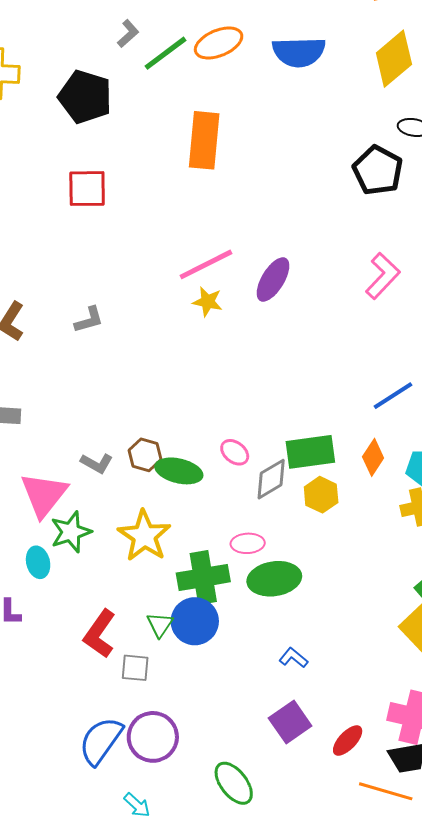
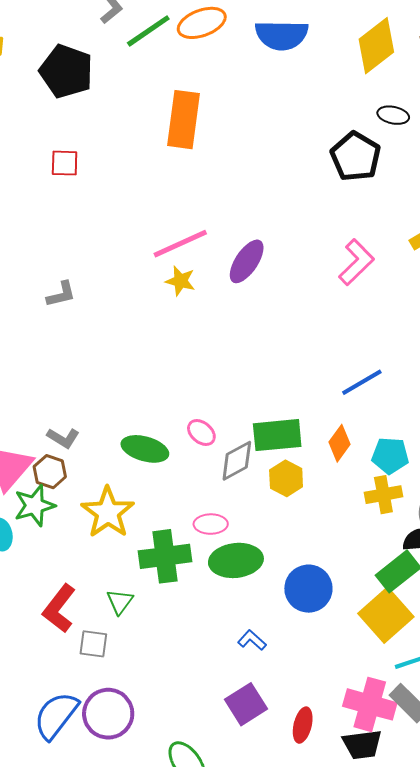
red square: (87, 189) -> (65, 163), size x0.7
brown hexagon: (145, 455) -> (50, 472), moved
blue circle: (195, 621) -> (308, 589), moved
red ellipse: (348, 741) -> (303, 725), turned -32

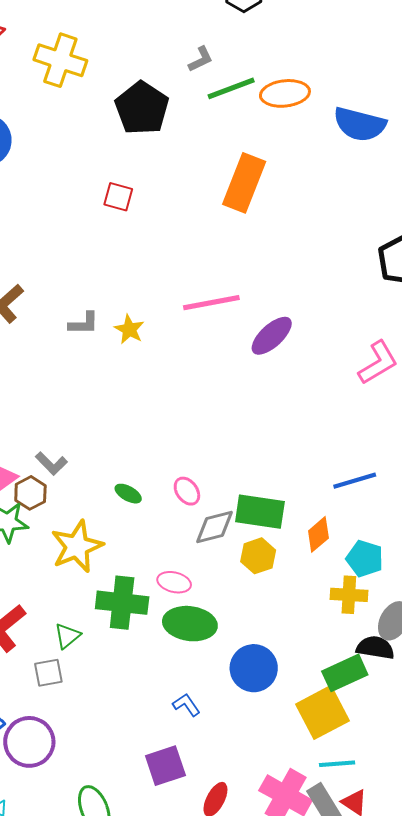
yellow star: (180, 281) -> (129, 329), moved
green ellipse: (145, 449) -> (128, 494), size x0.6
gray square: (93, 644) -> (48, 673), moved, turned -32

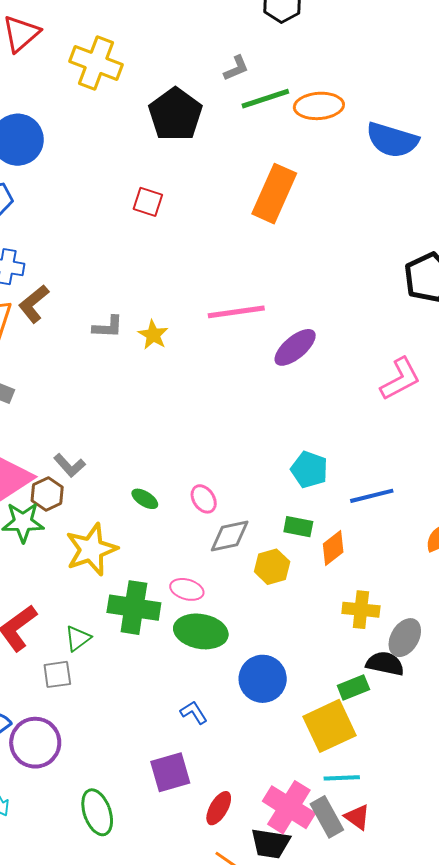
green rectangle: (260, 512) -> (298, 527), moved, size x0.6
cyan pentagon: (365, 559) -> (309, 470), moved
green rectangle: (345, 673) -> (353, 688), size x0.7

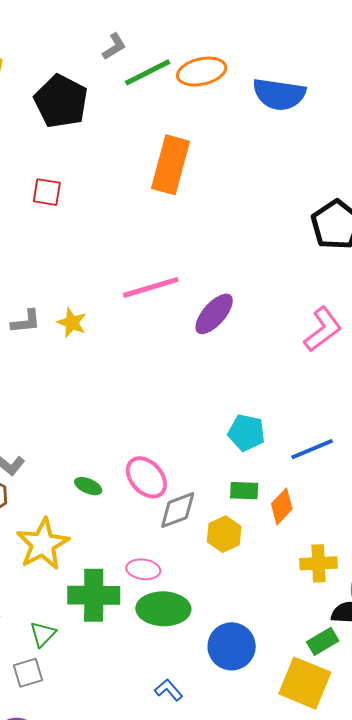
pink ellipse: (204, 499) -> (146, 477), size x1.5
yellow square: (329, 726) -> (305, 683), turned -34

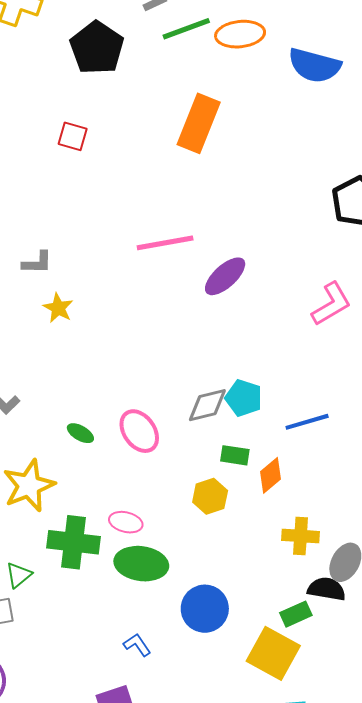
yellow star: (72, 323) -> (58, 308), moved
gray diamond: (178, 510) -> (207, 405), moved

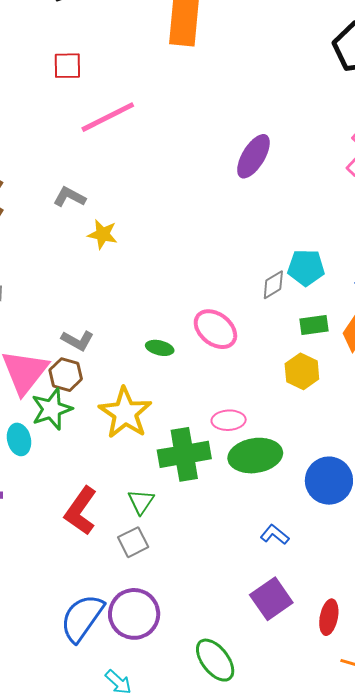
pink line: (165, 243) -> (108, 117), moved
gray L-shape: (37, 263) -> (70, 197), turned -136
gray diamond: (207, 405) -> (273, 285), size x0.7

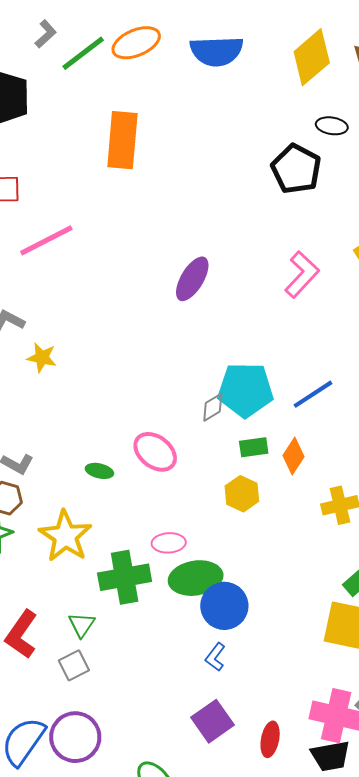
cyan pentagon: (306, 268) -> (245, 390), size x1.5
blue circle: (329, 481) -> (224, 606), moved
blue L-shape: (275, 535) -> (215, 657), turned -92

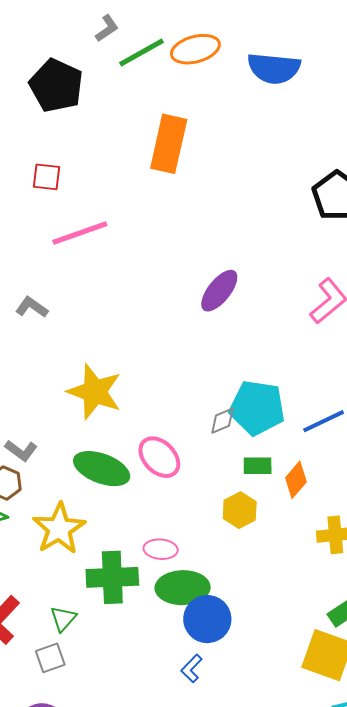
yellow star: (42, 358) -> (95, 392), moved, size x1.8
green ellipse: (99, 471) -> (102, 469), size x2.0

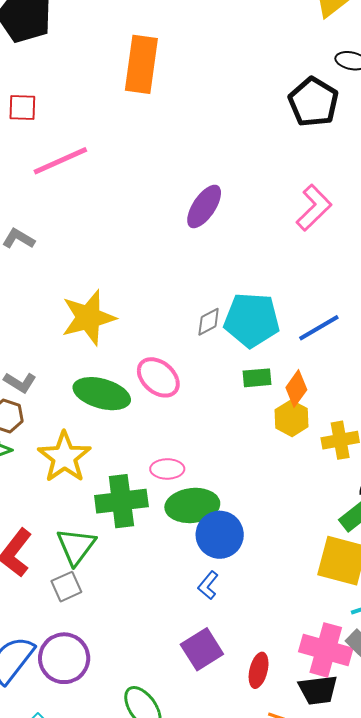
yellow star: (95, 392) -> (88, 318), turned -30
gray diamond: (222, 421) -> (209, 322), moved
yellow hexagon: (240, 510) -> (292, 418), moved
green triangle: (63, 619) -> (76, 546), size x1.5

